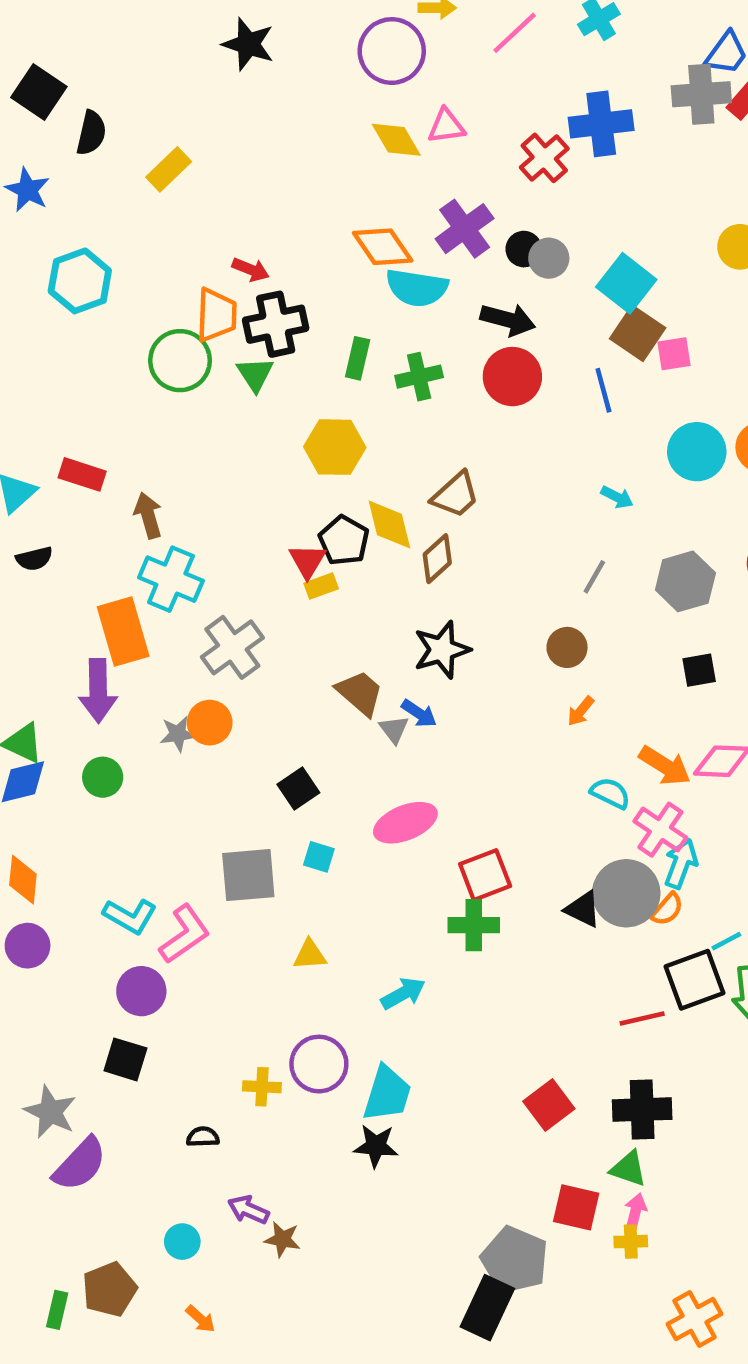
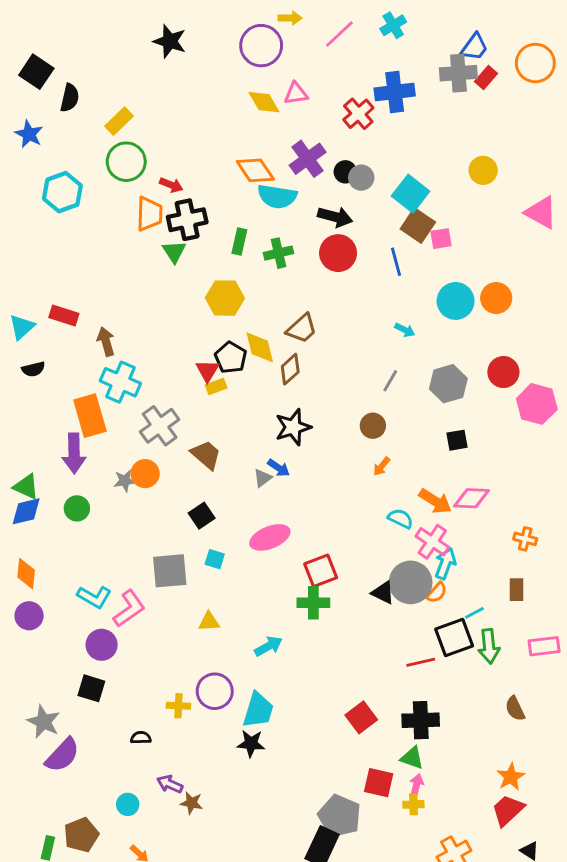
green circle: (180, 361) -> (126, 162), moved
brown trapezoid: (360, 693) -> (206, 455), moved
gray triangle: (394, 729) -> (263, 478), turned 30

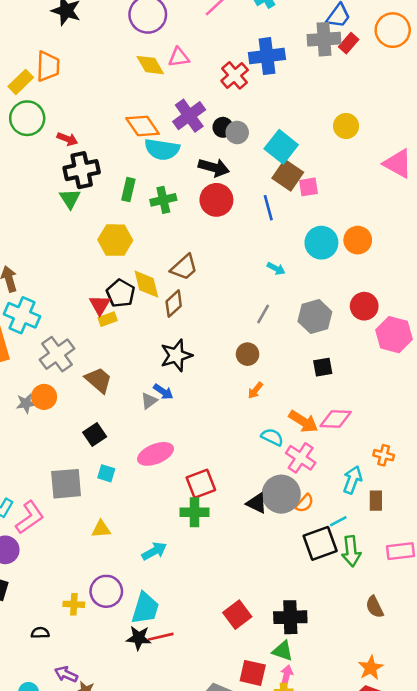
orange trapezoid: (149, 214) -> (48, 66), moved
cyan arrow: (445, 564) -> (353, 480), moved
red line: (421, 662) -> (161, 637), moved

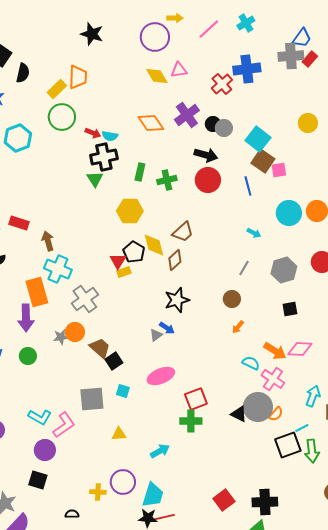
cyan semicircle: (162, 149) -> (110, 136), moved, size x0.6
brown trapezoid: (98, 380) -> (100, 348), moved

